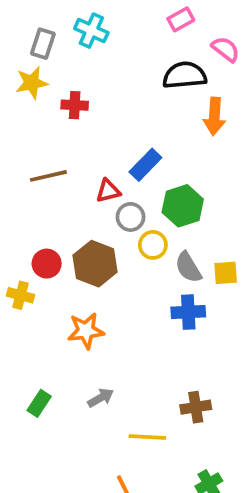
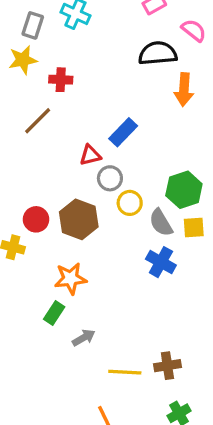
brown line: (48, 176) -> (38, 121), moved, turned -32
green hexagon: (183, 206) -> (184, 190), moved
blue cross: (188, 312) -> (161, 262), turned 32
green rectangle: (39, 403) -> (54, 313), moved
brown cross: (196, 407) -> (167, 366), moved

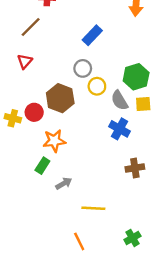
red triangle: (90, 155) -> (25, 61), moved, turned -35
red circle: (36, 219) -> (34, 112), moved
brown cross: (167, 366) -> (135, 168), moved

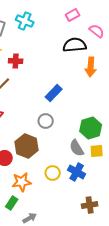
yellow circle: (97, 86) -> (53, 173), moved

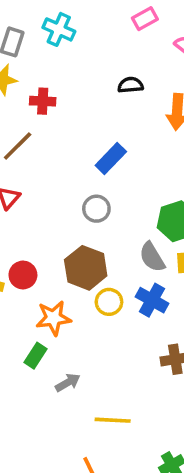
black semicircle: (75, 45) -> (131, 85), moved, size x0.6
brown hexagon: (27, 146) -> (86, 268), moved

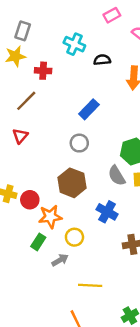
cyan cross: (59, 29) -> (74, 44), moved
red circle: (23, 275) -> (30, 200), moved
blue cross: (152, 300) -> (107, 212), moved
yellow circle: (109, 302) -> (74, 237), moved

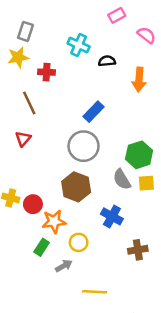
brown line: (26, 101) -> (29, 103), turned -70
gray circle: (79, 143) -> (84, 146), size x1.6

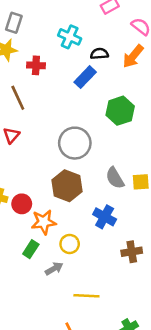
orange arrow: (139, 80) -> (133, 56), moved, turned 35
blue rectangle: (93, 112) -> (85, 77), moved
green hexagon: (139, 155) -> (120, 111), moved

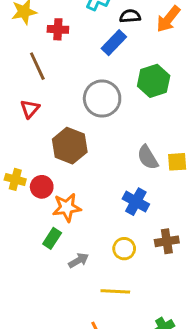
gray circle: (75, 143) -> (102, 99), moved
brown hexagon: (67, 186) -> (70, 146), moved
yellow circle: (70, 244) -> (124, 249), moved

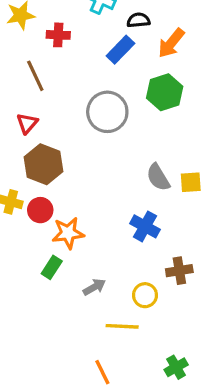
orange arrow: (168, 19) -> (171, 43), moved
brown hexagon: (70, 146) -> (44, 164), moved
yellow circle: (124, 249) -> (145, 295), moved
gray arrow: (79, 260) -> (94, 287), moved

